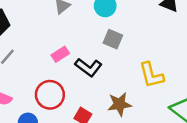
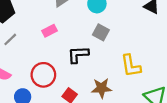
pink rectangle: (60, 54) -> (50, 31), moved
black L-shape: (88, 67) -> (78, 55), turned 135

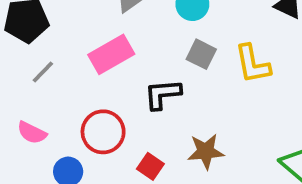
pink rectangle: (50, 31) -> (111, 54), size x1.6
yellow L-shape: (131, 66) -> (253, 64), moved

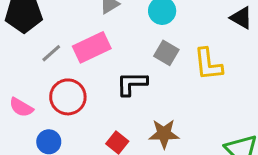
gray line: (43, 72) -> (51, 53), moved
red circle: (103, 132) -> (68, 97), moved

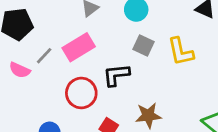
red circle: (68, 97) -> (81, 93), moved
pink semicircle: (21, 107) -> (20, 70), moved

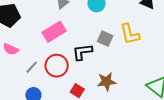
gray square: (143, 45) -> (105, 39), moved
gray line: (44, 56) -> (32, 67), moved

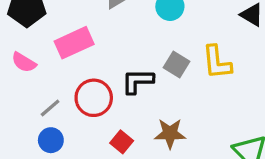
pink rectangle: (54, 32) -> (74, 43), moved
gray line: (32, 67) -> (50, 108), moved

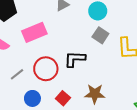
gray square: (177, 64) -> (100, 35), moved
blue circle: (51, 140) -> (32, 98), moved

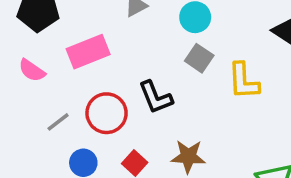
black L-shape: (75, 59) -> (156, 97), turned -115

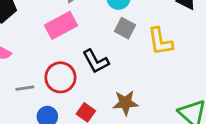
pink rectangle: (88, 52) -> (61, 25), moved
gray line: (58, 122) -> (25, 88), turned 36

